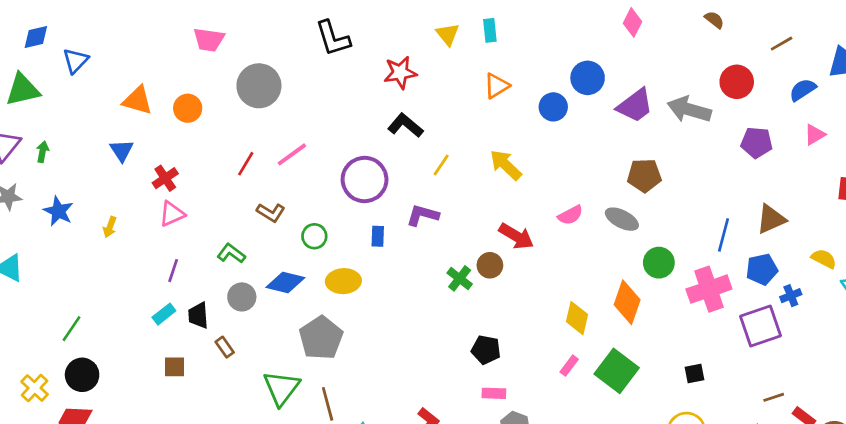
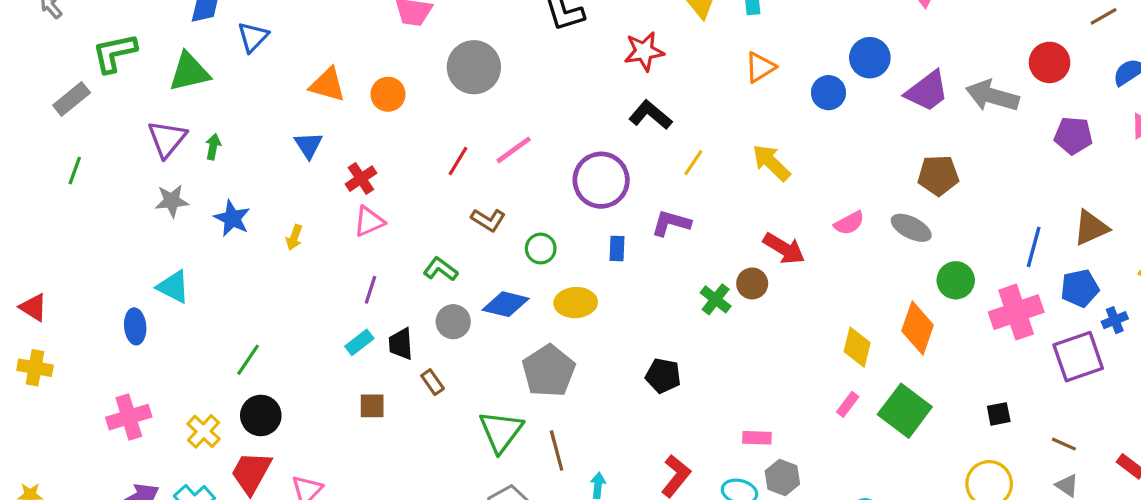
black pentagon: (486, 350) -> (663, 376), moved
brown line: (774, 397) -> (1064, 444), moved, turned 42

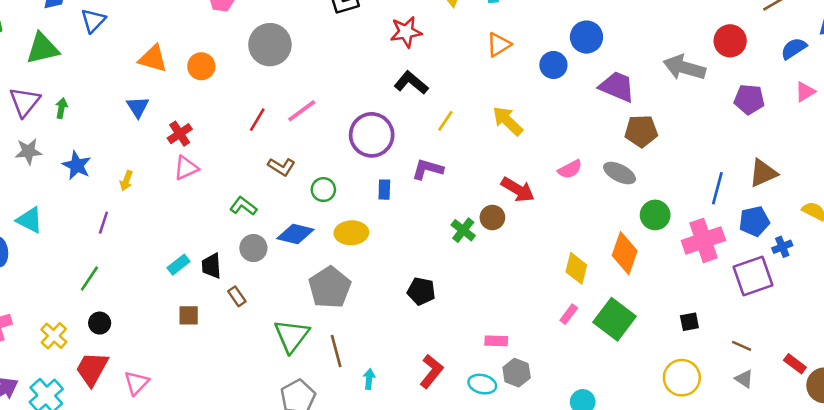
purple trapezoid: (927, 91) -> (617, 87), moved, turned -120
purple line: (371, 290) -> (103, 223), moved
black circle: (261, 415) -> (100, 323), size x0.7

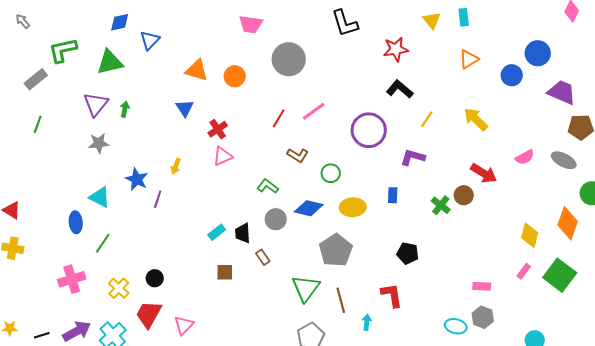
blue star: (77, 165) -> (137, 179), moved
blue rectangle: (384, 190) -> (393, 195), moved
green line: (89, 279) -> (103, 243), moved
pink rectangle: (496, 341) -> (482, 286), moved
red L-shape: (431, 371) -> (392, 295), moved, turned -48

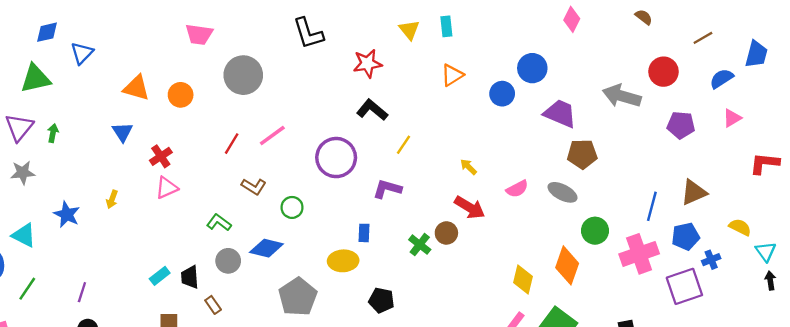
yellow arrow: (476, 119) -> (468, 167), moved, size x0.6
purple line: (158, 199) -> (82, 292), moved
yellow ellipse: (353, 207) -> (343, 261), moved

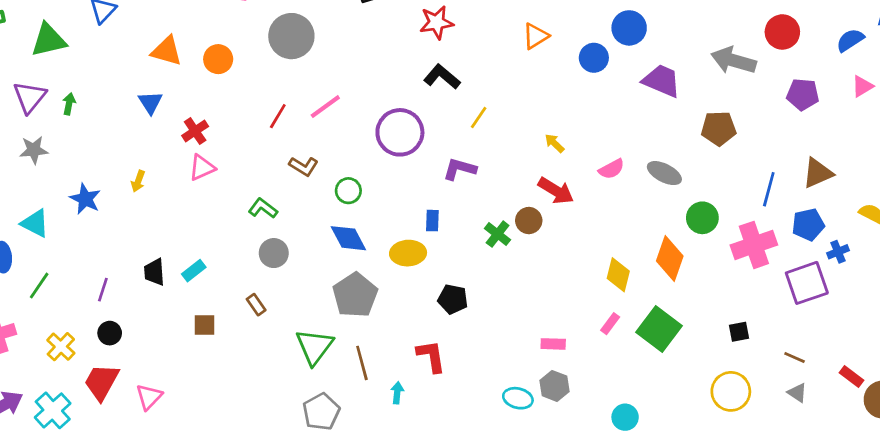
brown pentagon: (582, 154) -> (719, 128), moved
blue diamond: (266, 248) -> (348, 238), moved, turned 48
black trapezoid: (190, 277) -> (154, 272), moved

